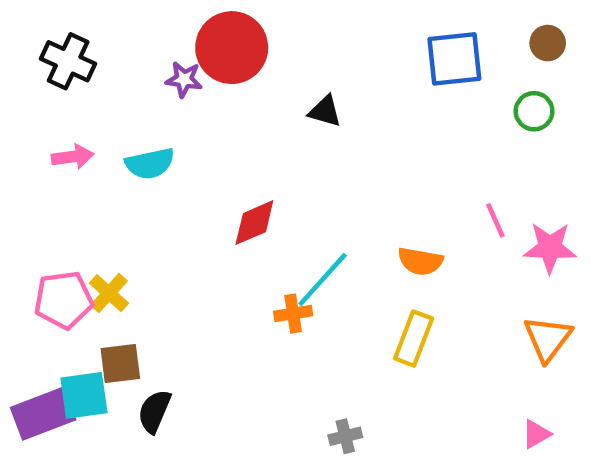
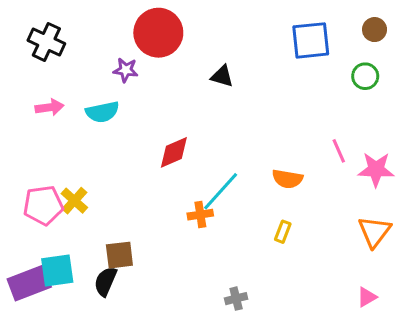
purple star: (184, 79) -> (126, 70), moved
yellow rectangle: (414, 339) -> (283, 232), size x0.6
brown square: (120, 364) -> (119, 255), moved

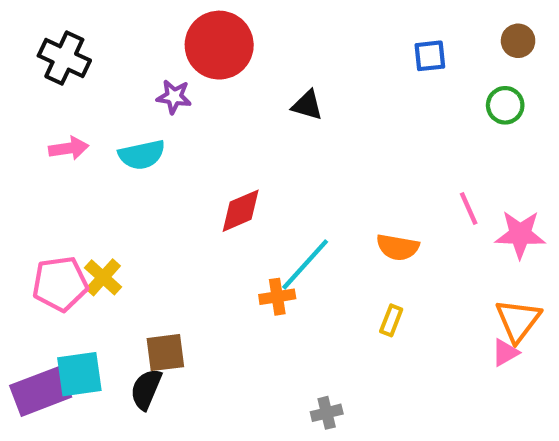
blue square: (311, 40) -> (430, 56), size x0.6
pink triangle: (367, 297) -> (505, 353), moved

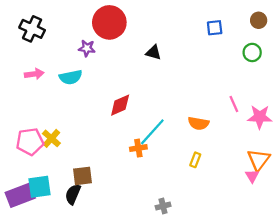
pink triangle: (505, 353) -> (252, 176), turned -32

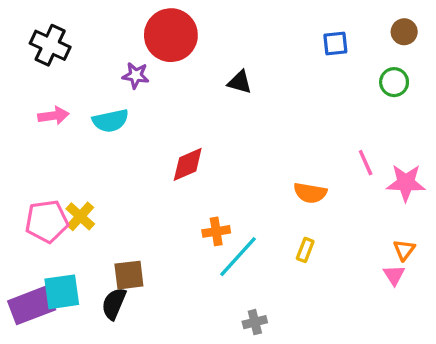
cyan line: (152, 132) -> (238, 257), moved
orange triangle: (259, 160) -> (404, 250), size x0.6

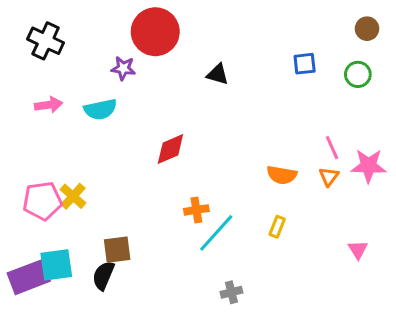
blue square: (335, 44) -> (305, 64), moved
orange triangle: (404, 250) -> (329, 176), moved

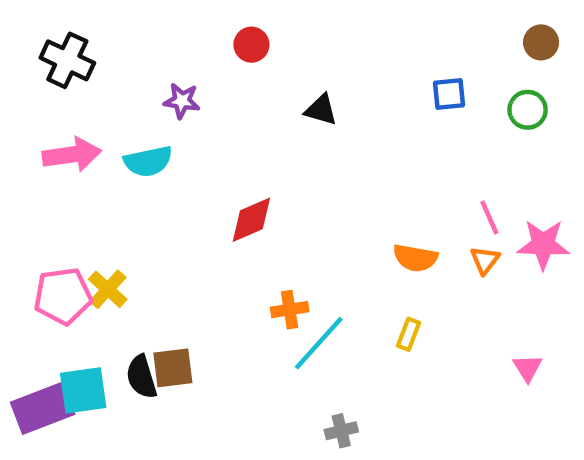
red circle: (155, 32) -> (251, 45), moved, size x0.5
pink arrow: (49, 105) -> (72, 155), size x1.4
black semicircle: (103, 275) -> (141, 377), moved, turned -40

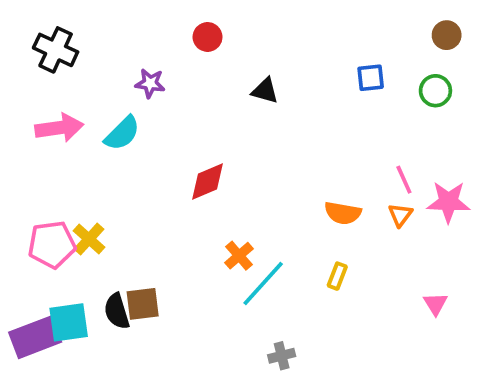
cyan semicircle: (148, 161) -> (122, 133), turned -33
orange cross: (290, 310) -> (239, 256), turned -32

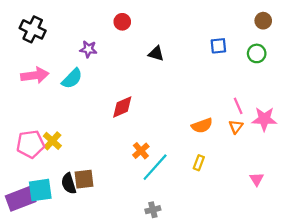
orange semicircle: (343, 213) -> (202, 126), turned -30
gray cross: (282, 356) -> (153, 210), moved

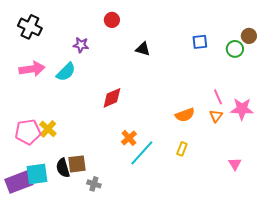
brown circle: (263, 21) -> (249, 36), moved
gray cross: (153, 210) -> (94, 184), moved, turned 32

